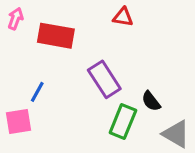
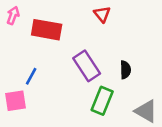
red triangle: (123, 17) -> (102, 14), turned 42
black semicircle: (151, 101) -> (125, 70), moved, turned -144

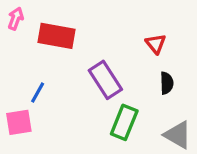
red triangle: (102, 14) -> (156, 44), moved
black semicircle: (125, 70) -> (167, 83), moved

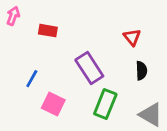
red rectangle: (57, 36) -> (48, 31), size x0.6
pink square: (19, 122) -> (53, 104), moved, turned 35

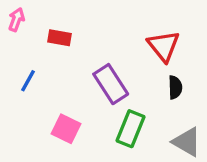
red triangle: (132, 37) -> (164, 46), size x1.5
blue line: (32, 79) -> (28, 81), moved

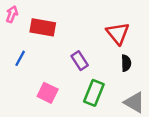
red rectangle: (59, 38) -> (43, 27), size x1.5
purple rectangle: (111, 84) -> (80, 61), size x0.7

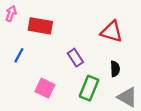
red triangle: (118, 33) -> (112, 32), turned -35
black semicircle: (126, 63) -> (115, 69), moved

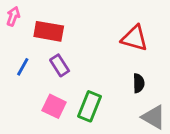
purple rectangle: (75, 58) -> (60, 65), moved
green rectangle: (89, 88) -> (90, 106), moved

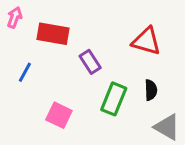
purple rectangle: (60, 65) -> (90, 62), moved
green rectangle: (90, 106) -> (114, 99), moved

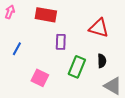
red rectangle: (53, 34) -> (46, 15), moved
purple rectangle: (90, 62) -> (61, 42), turned 35

